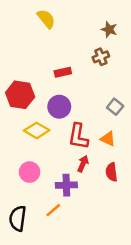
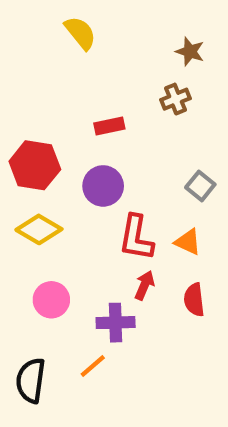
yellow diamond: (37, 130) -> (39, 229), moved

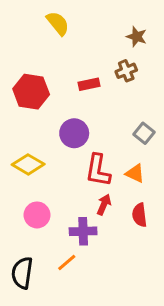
red rectangle: (109, 126) -> (89, 84), moved
red hexagon: (35, 165) -> (31, 92), moved

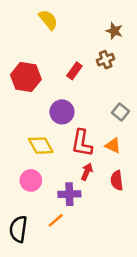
red rectangle: (89, 84) -> (74, 71), turned -42
yellow diamond: (28, 164) -> (41, 146), moved, turned 30

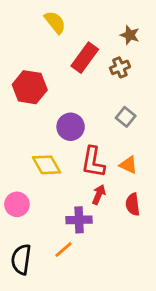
red rectangle: (74, 71) -> (85, 58), moved, size x1.5
gray square: (120, 112) -> (126, 117), moved
pink circle: (31, 180) -> (17, 204), moved

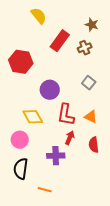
pink circle: (17, 204) -> (20, 140), moved
orange line: (64, 250) -> (45, 190), moved, turned 56
black semicircle: (21, 259) -> (21, 169), moved

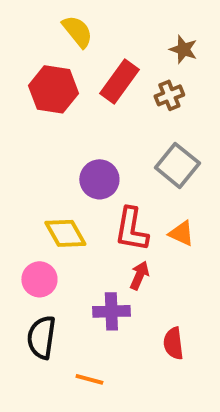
red hexagon: (21, 62) -> (53, 89), moved
gray square: (89, 83) -> (177, 165), size x1.5
red semicircle: (94, 145) -> (173, 343), moved

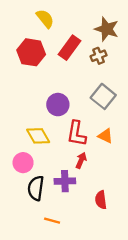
brown star: (183, 49) -> (107, 29), size x1.5
black semicircle: (41, 337) -> (36, 188), moved

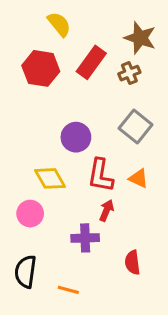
black semicircle: (36, 188) -> (26, 272), moved

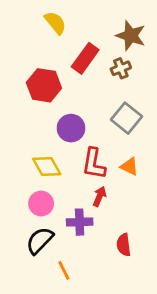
red hexagon: (41, 68) -> (44, 85), moved
pink circle: (30, 214) -> (41, 204), moved
black semicircle: (26, 272) -> (40, 241), moved, turned 36
orange line: (68, 290) -> (64, 270), turned 48

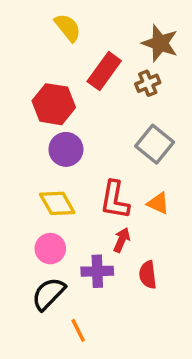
purple circle: (71, 128) -> (66, 149), moved
red semicircle: (124, 245) -> (148, 275), moved

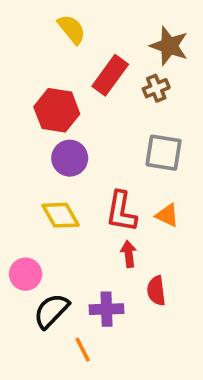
gray square: (155, 144) -> (164, 153), turned -30
red arrow: (122, 240) -> (129, 254), turned -30
pink circle: (50, 249) -> (26, 274), moved
purple cross: (97, 271) -> (107, 309), moved

